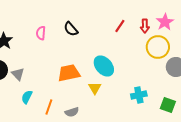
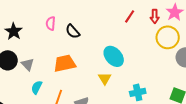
black semicircle: (71, 29) -> (73, 31), moved
orange trapezoid: (69, 73) -> (65, 63), moved
cyan cross: (139, 95) -> (138, 92), moved

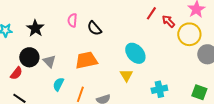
red arrow: (155, 16) -> (168, 21), moved, turned 136

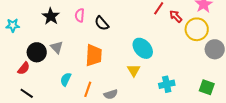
black star: (35, 28) -> (51, 16), moved
orange trapezoid: (86, 60) -> (94, 55), turned 105
gray triangle: (49, 61) -> (57, 47), moved

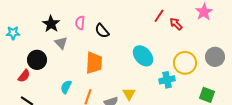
yellow circle: (197, 29) -> (185, 63), moved
gray triangle: (57, 47) -> (61, 43), moved
yellow triangle: (134, 70) -> (129, 94), moved
cyan cross: (167, 84) -> (167, 80), moved

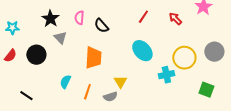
red line: (159, 16) -> (143, 17), moved
red semicircle: (24, 76) -> (10, 56), moved
yellow triangle: (129, 94) -> (120, 82), moved

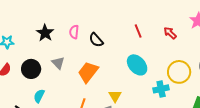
red line: (143, 17) -> (138, 31), turned -56
gray triangle: (60, 38) -> (58, 63), moved
orange trapezoid: (93, 58) -> (88, 72), turned -145
cyan semicircle: (65, 82) -> (39, 96), moved

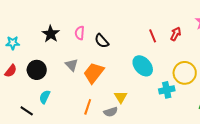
red line: (138, 31) -> (153, 36), moved
red arrow: (170, 33) -> (176, 34), turned 72
gray triangle: (58, 63) -> (72, 65), moved

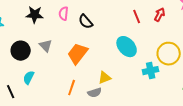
black star: (51, 34) -> (35, 15), turned -30
gray triangle: (72, 65) -> (46, 46), moved
yellow triangle: (121, 97) -> (105, 78), turned 40
black line: (27, 111) -> (11, 92), turned 32

